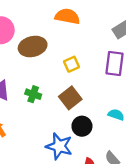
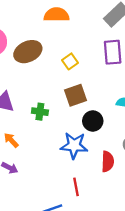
green cross: (33, 94) -> (40, 112), moved
brown square: (70, 98) -> (75, 95), turned 30

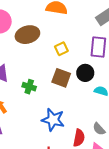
brown square: (75, 95) -> (61, 78), turned 30
black circle: (93, 121) -> (85, 73), moved

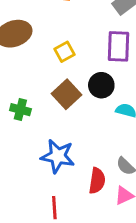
brown square: (61, 78) -> (67, 94), turned 30

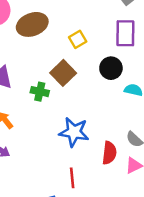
brown square: (67, 94) -> (63, 73), moved

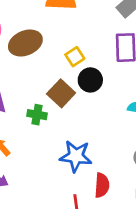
black circle: (111, 68) -> (90, 80), moved
red semicircle: (109, 153) -> (102, 185), moved

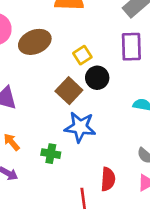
green cross: (37, 115) -> (51, 154), moved
blue star: (76, 156) -> (80, 127), moved

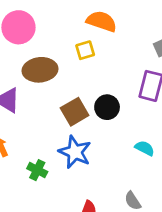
brown ellipse: (35, 42) -> (40, 70), moved
yellow square: (82, 55) -> (85, 50), moved

